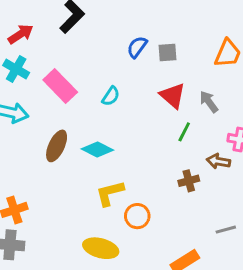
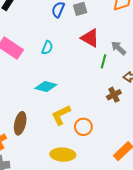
gray arrow: (209, 102) -> (119, 48), moved
brown ellipse: (57, 146) -> (20, 123), moved

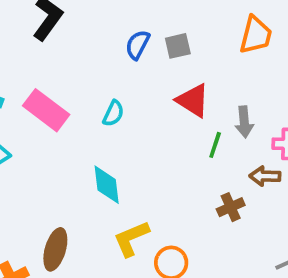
gray arrow: (119, 48) -> (244, 122), turned -140
cyan diamond: (46, 87) -> (107, 185), turned 65

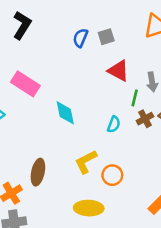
cyan semicircle: (113, 113) -> (114, 124), moved
cyan diamond: (107, 185) -> (65, 113), moved
brown cross: (231, 207) -> (145, 119), moved

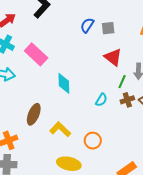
yellow L-shape: (86, 162) -> (60, 129), moved, turned 60
brown ellipse: (38, 172) -> (34, 114), moved

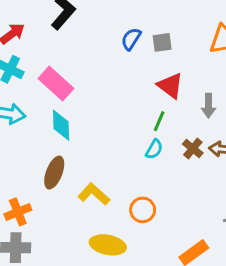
green line: (122, 82) -> (159, 121), moved
cyan diamond: (64, 83) -> (61, 125), moved
brown cross: (127, 100) -> (193, 148), turned -32

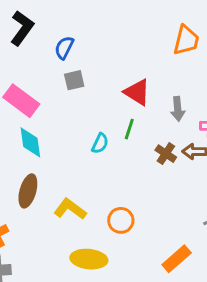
blue semicircle: (131, 39) -> (64, 48), moved
gray square: (162, 42) -> (74, 80), moved
cyan semicircle: (154, 149) -> (100, 143), moved

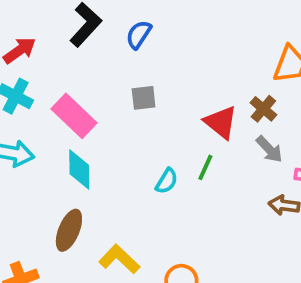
blue semicircle: (64, 48) -> (139, 35), moved
gray arrow: (178, 109) -> (269, 149), turned -45
brown cross: (166, 154) -> (263, 109), moved

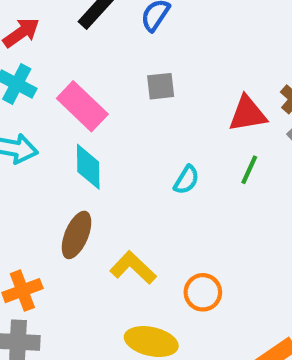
red triangle: (221, 122) -> (248, 114), turned -48
green line: (205, 167) -> (249, 170), moved

